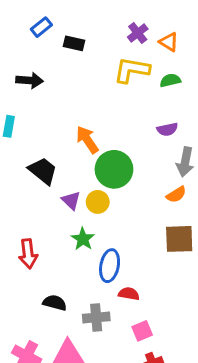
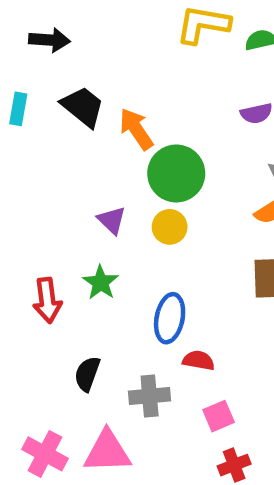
black trapezoid: (43, 171) -> (83, 107), moved
yellow circle: (98, 202) -> (170, 227), moved
green star: (83, 239) -> (101, 283), moved
black semicircle: (55, 303) -> (87, 374), turned -85

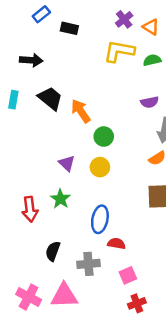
green circle: (176, 173) -> (104, 137), size x0.6

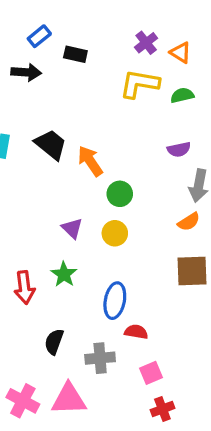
black arrow: (31, 60) -> (26, 72), moved

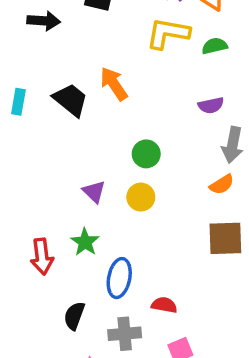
orange arrow: (90, 161) -> (114, 84), moved
blue ellipse: (115, 301) -> (119, 278), moved

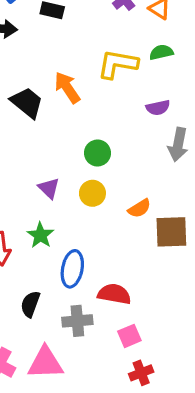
yellow L-shape: (168, 33) -> (118, 64), moved
orange semicircle: (222, 184) -> (139, 208), moved
red semicircle: (164, 305) -> (114, 294), size x1.4

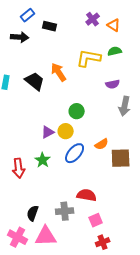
purple triangle: (49, 188) -> (48, 132), turned 48
yellow circle: (92, 193) -> (66, 131), moved
blue ellipse: (72, 269) -> (75, 153), moved, turned 30
black semicircle: (30, 304) -> (33, 213), moved

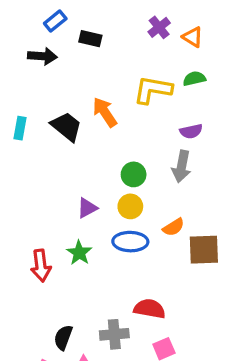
gray arrow: (125, 106) -> (181, 166), moved
yellow circle: (66, 131) -> (130, 206), moved
blue ellipse: (75, 153) -> (130, 242), turned 50

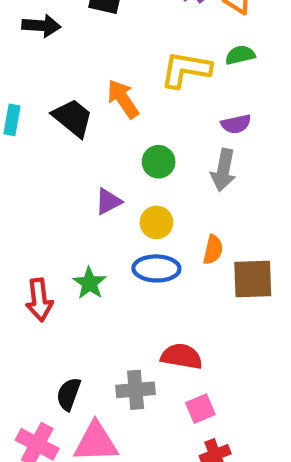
green circle: (134, 174) -> (159, 162), moved
purple triangle: (87, 208) -> (108, 201), moved
orange semicircle: (173, 227) -> (213, 250), turned -45

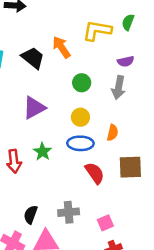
green semicircle: (240, 55) -> (128, 22), turned -56
purple triangle: (108, 201) -> (34, 108), moved, size x1.5
brown square: (253, 279) -> (130, 167), moved
red semicircle: (182, 356) -> (95, 173), moved, turned 45

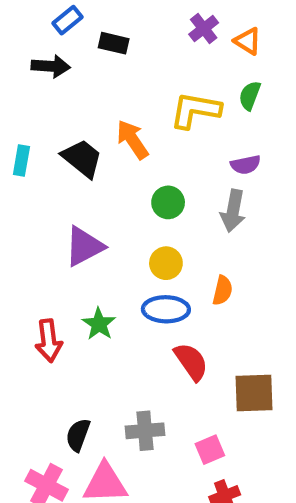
brown square: (130, 167) -> (254, 393), moved

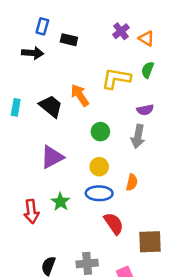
blue rectangle: (67, 20) -> (42, 26), turned -35

